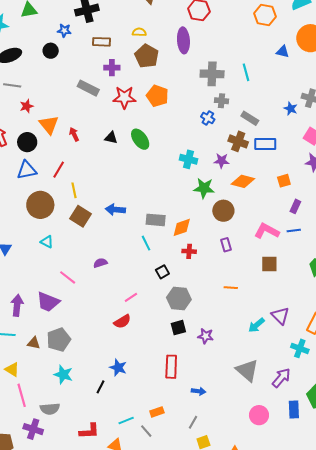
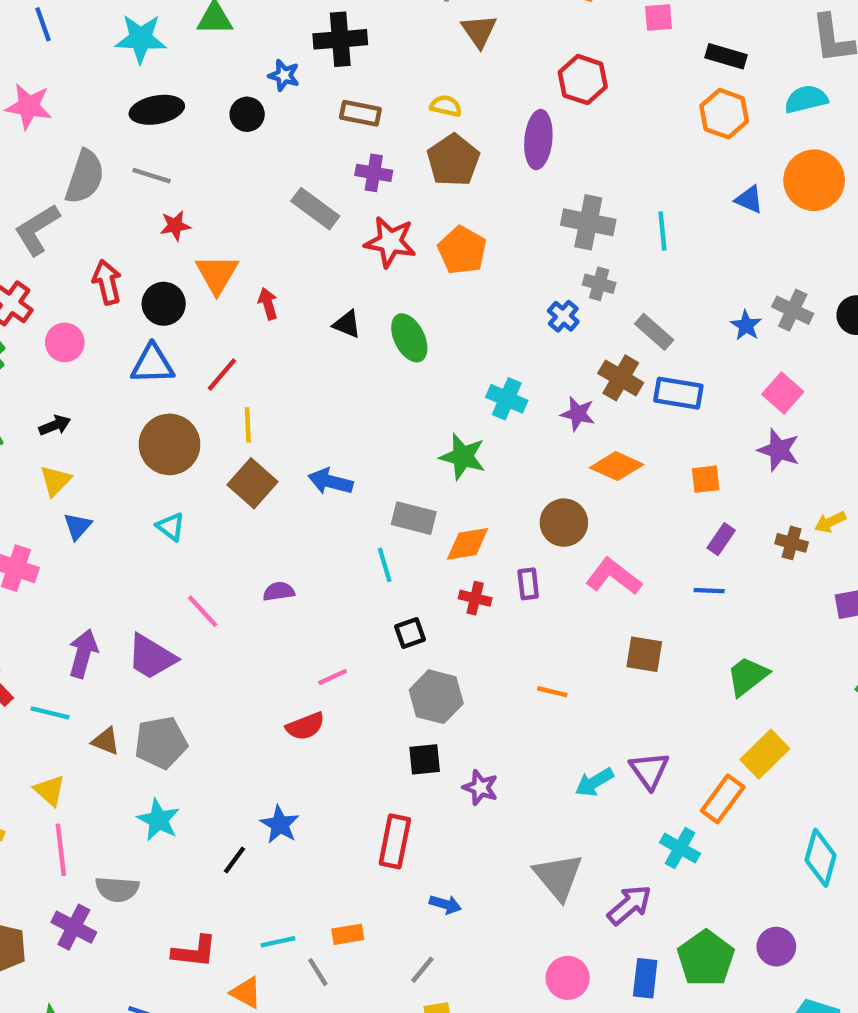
green star: (204, 188) -> (463, 457), moved
pink L-shape: (267, 231) -> (614, 577), moved
purple rectangle: (226, 245) -> (528, 584), moved

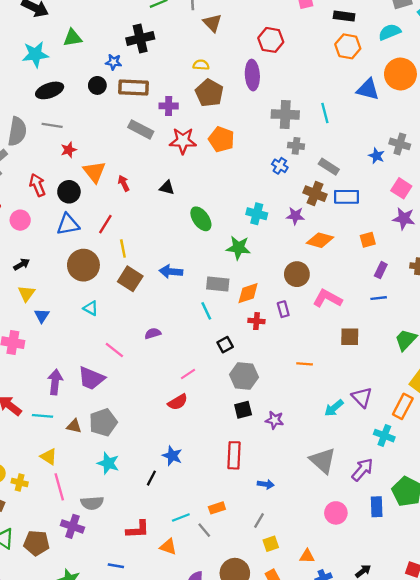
brown rectangle: (360, 113) -> (134, 88), moved, size x1.4
blue triangle: (749, 199) -> (368, 89), size x1.5
green ellipse: (409, 338) -> (201, 219), moved

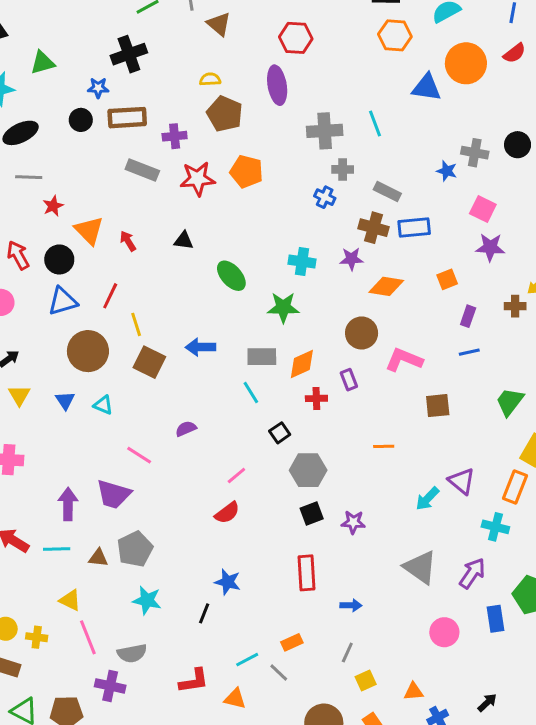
blue triangle: (42, 316) -> (65, 400), moved

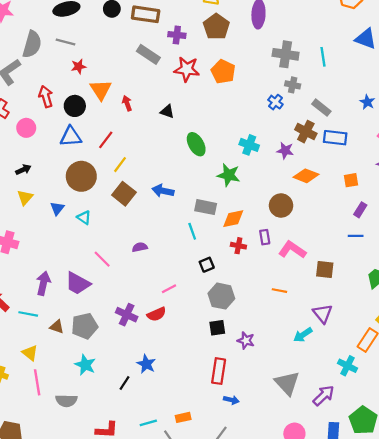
yellow line: (136, 324) -> (120, 165), turned 42
pink L-shape: (404, 360) -> (292, 250), moved
purple triangle: (462, 481) -> (323, 314), moved
red rectangle: (306, 573) -> (219, 371), moved
purple cross: (110, 686) -> (127, 315), moved

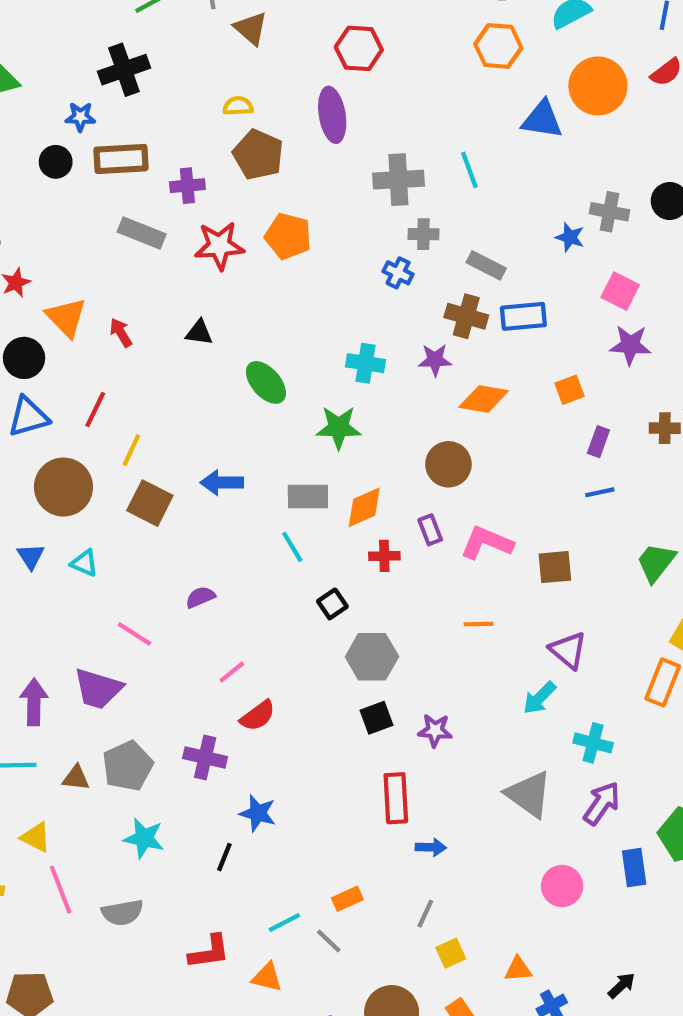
pink line: (169, 289) -> (232, 672), moved
purple cross: (127, 315) -> (205, 758), moved
cyan cross: (347, 366) -> (593, 743), moved

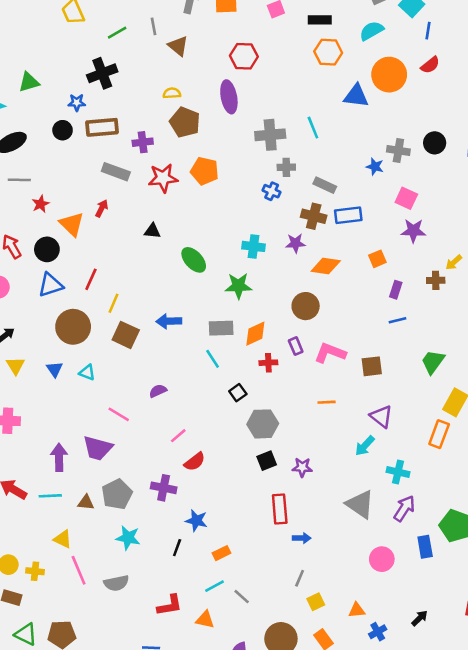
red arrow: (121, 333) -> (102, 208), moved, turned 60
orange rectangle: (347, 899) -> (222, 553), moved

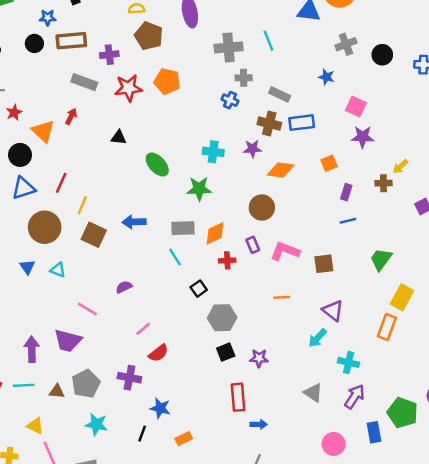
gray cross: (398, 150) -> (346, 44), moved, turned -30
gray triangle: (360, 504) -> (313, 393), size x0.7

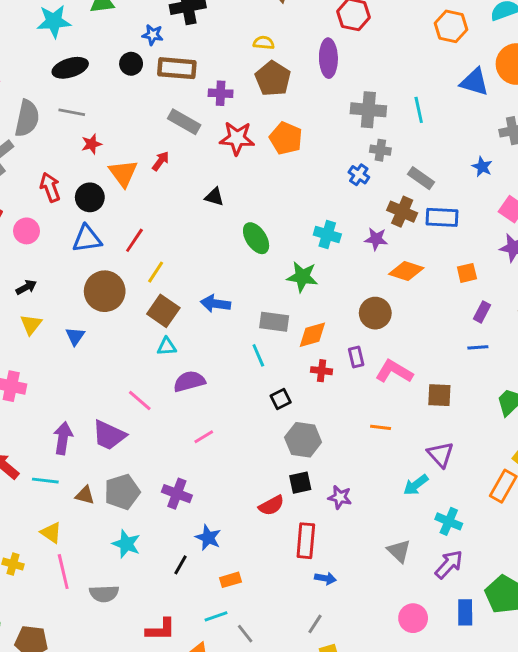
cyan triangle: (58, 270) -> (167, 347), moved, turned -35
purple semicircle: (124, 287) -> (189, 381), size x1.5
red semicircle: (158, 353) -> (271, 505), moved

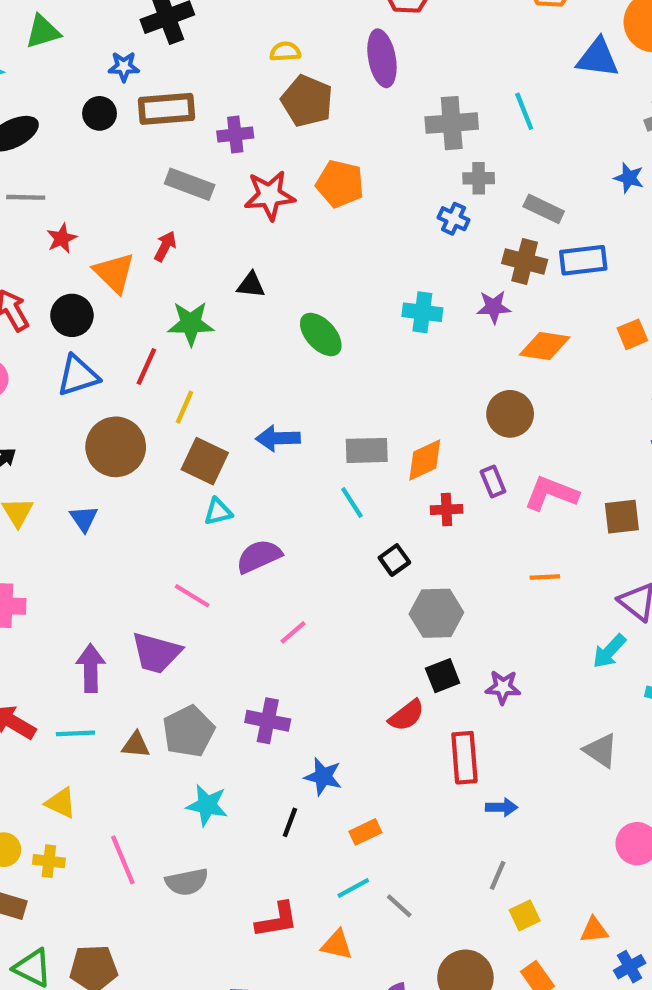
green star: (302, 277) -> (191, 324), moved
yellow triangle: (51, 533) -> (61, 803), moved

